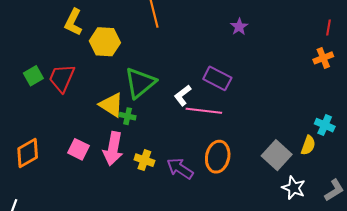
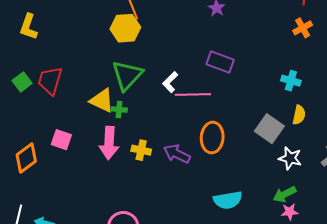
yellow L-shape: (73, 22) -> (29, 27), moved
yellow hexagon: (105, 42) -> (125, 28), moved
purple rectangle: (217, 78) -> (220, 62), moved
cyan cross: (325, 125) -> (291, 81), moved
pink square: (78, 149) -> (61, 140), moved

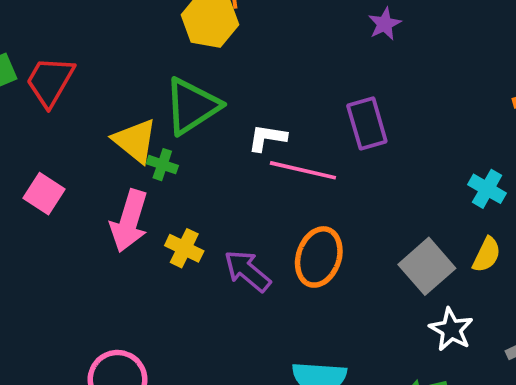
purple rectangle: (220, 62) -> (367, 123), turned 40
white L-shape: (170, 82) -> (267, 138), turned 40

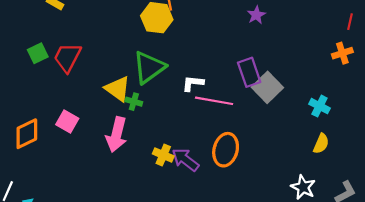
yellow cross: (184, 248) -> (163, 155), moved
gray square: (427, 266) -> (267, 87), moved

